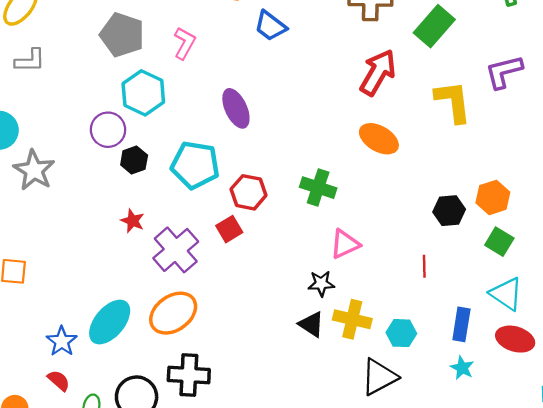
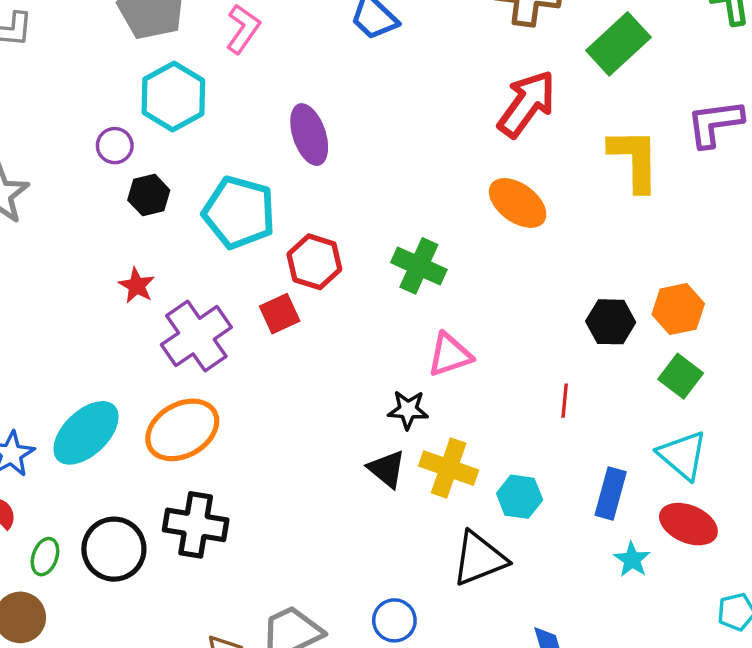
purple circle: (108, 130) -> (115, 146), size x0.7
cyan star: (462, 368) -> (632, 560), moved

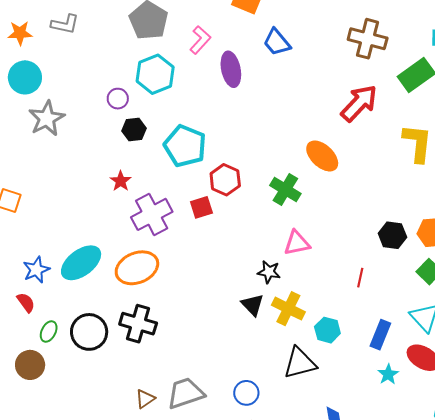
purple ellipse: (309, 135) -> (231, 69), moved
orange ellipse: (518, 203) -> (322, 156), moved

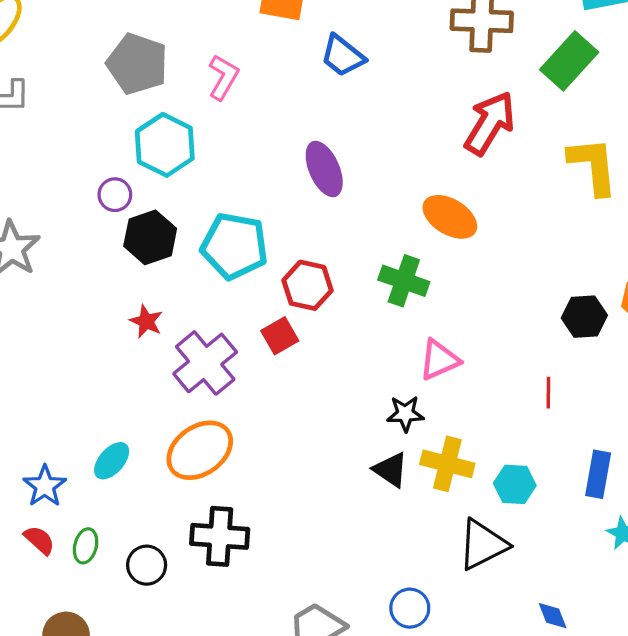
purple ellipse: (231, 69) -> (324, 169), moved
black hexagon: (134, 130) -> (150, 237), size x1.4
cyan ellipse: (81, 263) -> (112, 461), size x0.6
green ellipse: (49, 331) -> (86, 546), moved
black circle: (89, 332) -> (147, 565), size x0.7

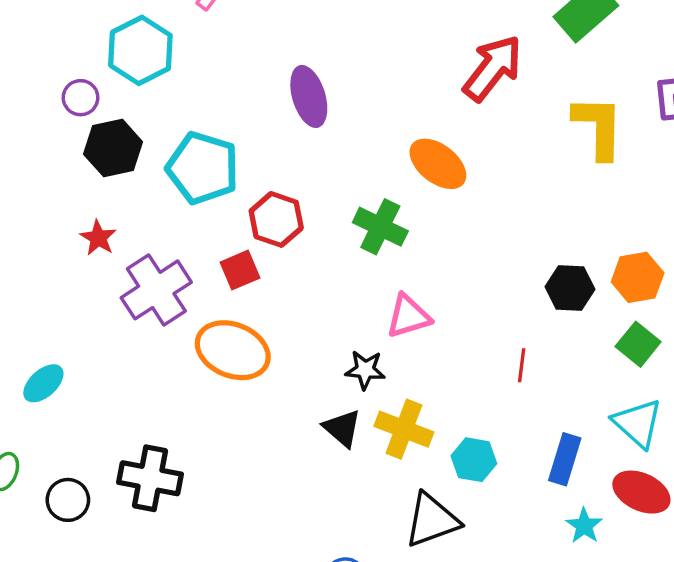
orange ellipse: (200, 450) -> (233, 350), moved, turned 50

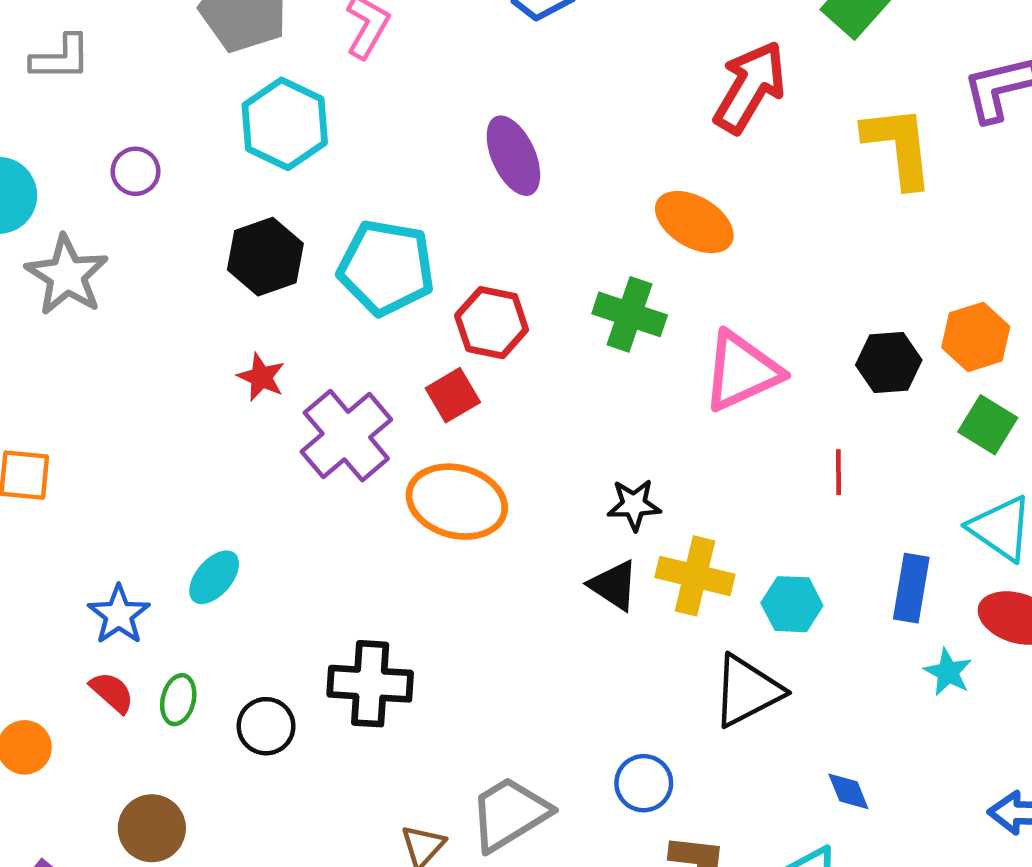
purple circle: (81, 98) -> (136, 171), moved
pink triangle: (408, 316) -> (742, 371), moved, size x1.4

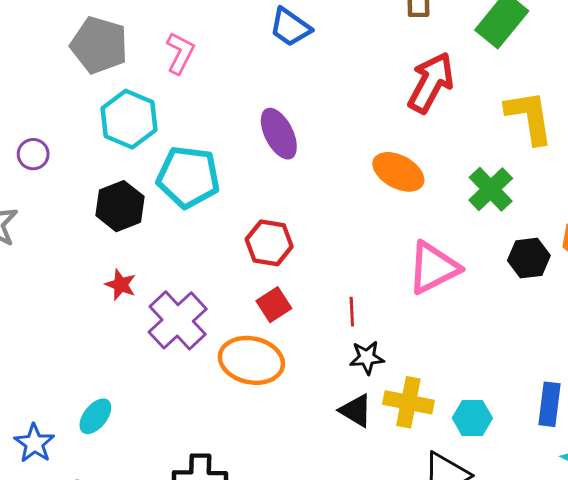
cyan pentagon: (386, 268) -> (188, 177), moved
green cross: (630, 314) -> (491, 189), moved, turned 30
red square: (453, 395) -> (274, 305), moved
red line: (839, 472) -> (352, 312), moved

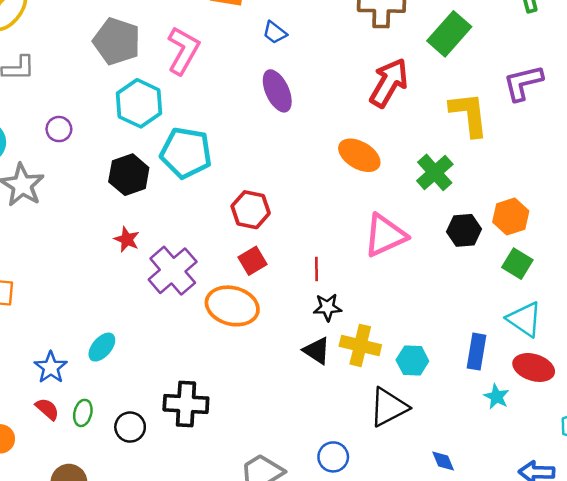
blue trapezoid: (290, 27) -> (275, 33), size x0.7
pink L-shape: (180, 53) -> (183, 51), size x1.4
purple ellipse: (279, 134) -> (277, 91), moved

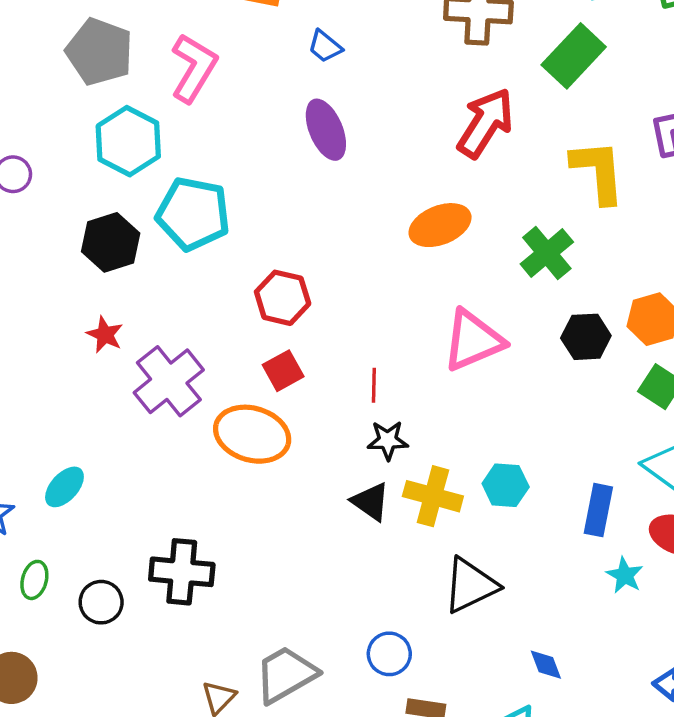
orange ellipse: (359, 155) -> (440, 225), turned -54
cyan hexagon: (412, 360) -> (506, 485), moved

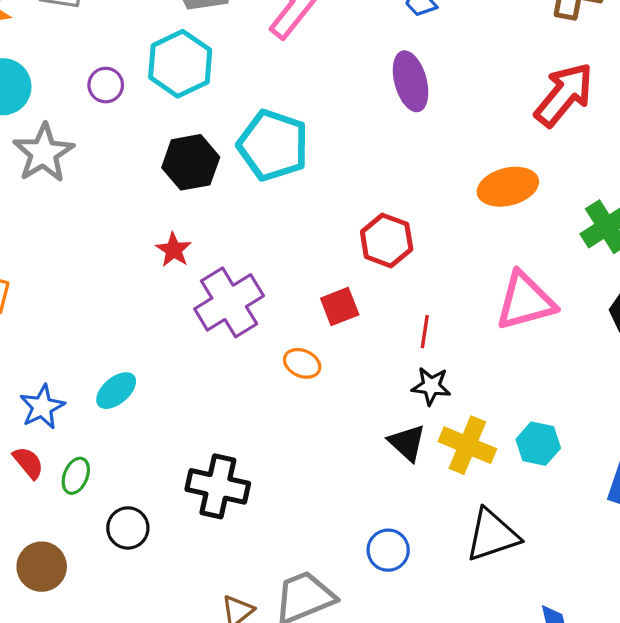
cyan hexagon: (128, 141) -> (180, 64), moved
red hexagon: (283, 298) -> (387, 240), moved
orange ellipse: (252, 434) -> (302, 363), size x0.5
black circle: (101, 602) -> (128, 528), moved
blue circle: (389, 654) -> (388, 550), moved

